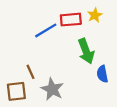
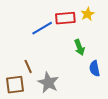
green arrow: (86, 51) -> (79, 47), size x0.7

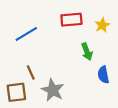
yellow star: (88, 14) -> (102, 25), moved
blue line: (42, 28) -> (26, 34), moved

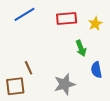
blue line: (26, 34) -> (24, 14), moved
gray star: (53, 90) -> (65, 84), moved, turned 30

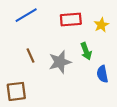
brown line: (29, 68) -> (30, 55), moved
gray star: (65, 84) -> (60, 62), moved

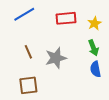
green arrow: (86, 51) -> (93, 48), moved
brown square: (16, 91) -> (28, 85), moved

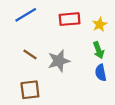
brown line: (28, 52) -> (30, 54), turned -32

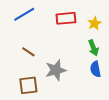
gray star: (59, 61) -> (56, 70), moved

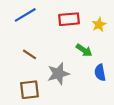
green arrow: (93, 48) -> (84, 50), moved, turned -35

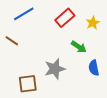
red rectangle: (69, 19) -> (65, 18), turned -36
brown line: (30, 54) -> (12, 41), moved

